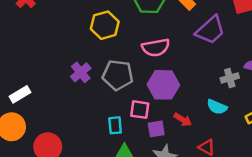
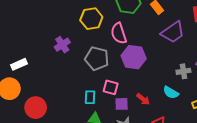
pink semicircle: (156, 48) -> (119, 33), moved, turned 75
purple cross: (81, 72) -> (62, 45), moved
purple hexagon: (163, 85) -> (134, 57), moved

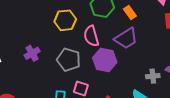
purple trapezoid: (173, 32) -> (126, 38), moved
purple cross: (62, 45) -> (32, 53), moved

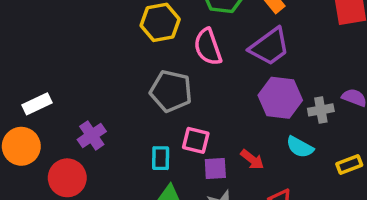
purple cross: (32, 53) -> (92, 135), moved
purple hexagon: (105, 60) -> (280, 98), moved

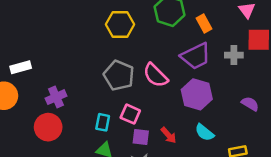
pink semicircle: (208, 47) -> (156, 75), moved, turned -36
gray cross: (321, 110) -> (234, 55), moved
red circle: (67, 178) -> (48, 127), moved

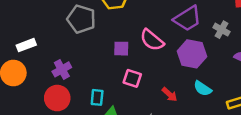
gray cross: (234, 55) -> (221, 30), moved, turned 35
gray pentagon: (119, 75) -> (81, 19), moved
cyan rectangle: (103, 122) -> (97, 97), moved
purple square: (141, 137) -> (121, 49), moved

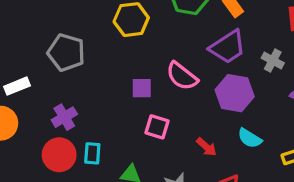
gray pentagon: (81, 19) -> (66, 52), moved
cyan rectangle: (97, 97) -> (92, 153), moved

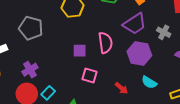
pink semicircle: (182, 76) -> (105, 43), turned -135
cyan rectangle: (92, 153) -> (48, 93), turned 40

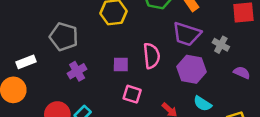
purple trapezoid: (135, 24) -> (187, 34), turned 50
purple cross: (30, 70) -> (77, 71), moved

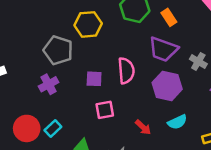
gray pentagon: (64, 37) -> (58, 50), moved
pink square: (132, 94) -> (105, 110), turned -30
cyan semicircle: (202, 104) -> (177, 122), turned -60

